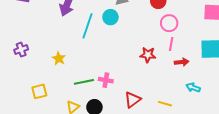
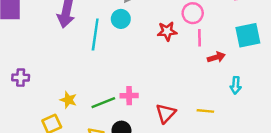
purple cross: (21, 50) -> (21, 78), turned 32
red star: (148, 55) -> (167, 31), moved
yellow star: (59, 58) -> (68, 100), moved
cyan arrow: (193, 87) -> (236, 85), turned -96

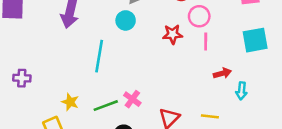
cyan line: (95, 35) -> (99, 56), moved
red arrow: (216, 57) -> (222, 73), moved
pink cross: (129, 96) -> (132, 99), turned 35

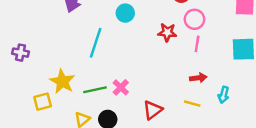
red arrow: (222, 73) -> (198, 78), moved
yellow star: (70, 102) -> (62, 81), size x1.5
yellow line: (210, 116) -> (192, 104), moved

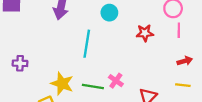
red star: (167, 32) -> (145, 33), moved
green line: (95, 90) -> (93, 86), turned 30

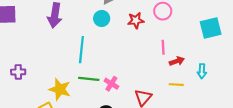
pink line: (179, 30) -> (163, 47), moved
red star: (145, 33) -> (136, 20), moved
green line: (93, 86) -> (89, 79), moved

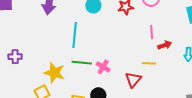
yellow line: (176, 85) -> (149, 63), moved

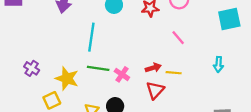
pink line: (152, 32) -> (178, 38), turned -40
red arrow: (165, 45) -> (153, 68), moved
purple cross: (15, 57) -> (32, 68), moved, turned 32

